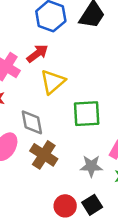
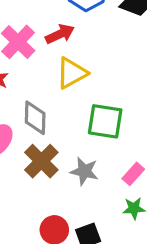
gray star: (91, 166) -> (84, 171), moved

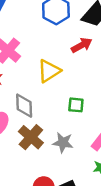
red arrow: (60, 34) -> (82, 45), moved
green square: (105, 121) -> (76, 105), size x0.6

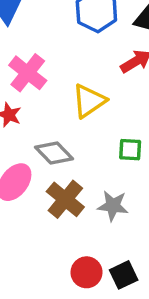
gray diamond: (24, 106) -> (54, 153), turned -40

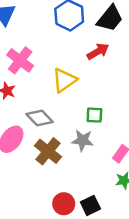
gray star: (113, 206) -> (83, 140), moved

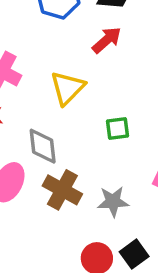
gray diamond: (40, 118) -> (43, 146), turned 48
gray star: (83, 140) -> (113, 201), moved

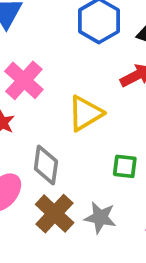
gray star: (113, 201) -> (100, 218), moved

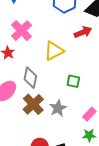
gray star: (100, 218) -> (58, 108), turned 30

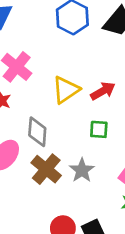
red arrow: (83, 32) -> (103, 91), moved

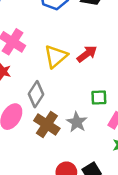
green square: (99, 129) -> (99, 97), moved
gray diamond: (37, 132) -> (36, 94), turned 35

